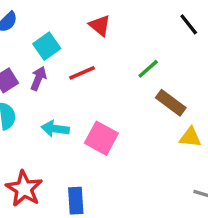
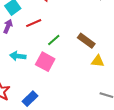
green line: (148, 69) -> (54, 40), moved
blue rectangle: (76, 201) -> (30, 99), turned 49

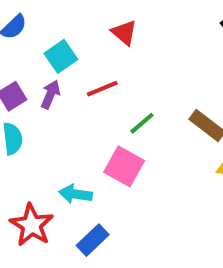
cyan arrow: (18, 56) -> (76, 194), moved

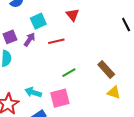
green line: (142, 123) -> (69, 73), moved
pink square: (124, 166) -> (60, 98), moved, turned 36

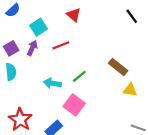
cyan arrow: (33, 92) -> (52, 83), moved
pink square: (60, 98) -> (74, 105), turned -30

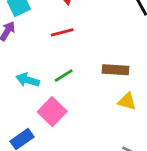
red line: (61, 45) -> (62, 32), moved
brown rectangle: (118, 67) -> (115, 70), turned -42

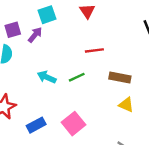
red line: (62, 32) -> (94, 50), moved
pink square: (52, 112) -> (74, 124), moved

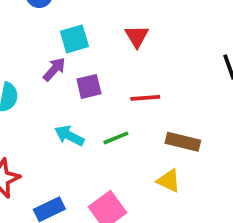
purple square: (13, 30) -> (89, 86), moved
yellow triangle: (126, 105) -> (169, 181), moved

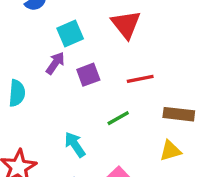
red triangle: (137, 36) -> (126, 24), size x1.4
cyan arrow: (69, 136) -> (75, 145), moved, turned 36
yellow triangle: (169, 181) -> (170, 151), turned -35

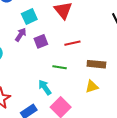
green line: (118, 118) -> (60, 67), turned 40
cyan arrow: (75, 145) -> (45, 87), moved

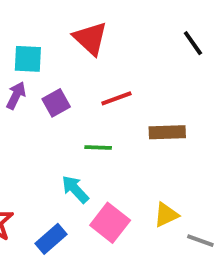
cyan square: (29, 16) -> (28, 59), turned 35
yellow triangle: (92, 87) -> (166, 215), moved

